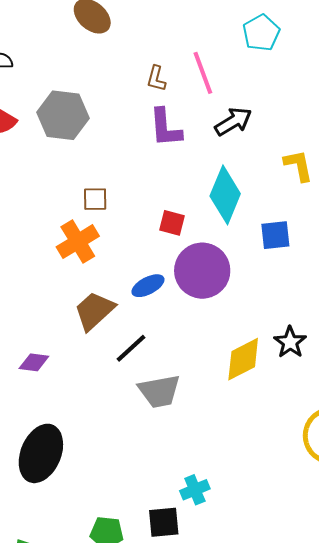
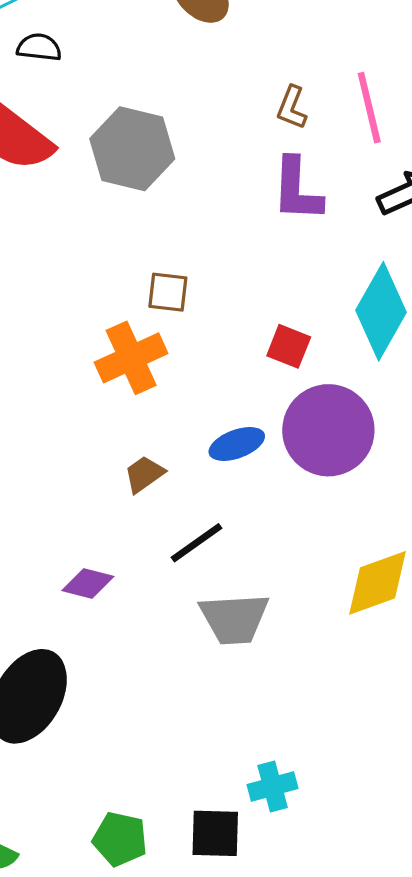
brown trapezoid: (94, 311) -> (144, 474), size x0.6
purple diamond: (34, 362) -> (88, 584), moved

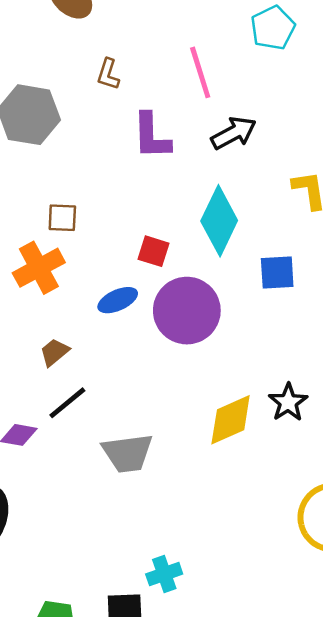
brown L-shape: (292, 108) -> (108, 74), moved
blue ellipse: (237, 444) -> (118, 300), moved
black line: (196, 543) -> (67, 403), moved

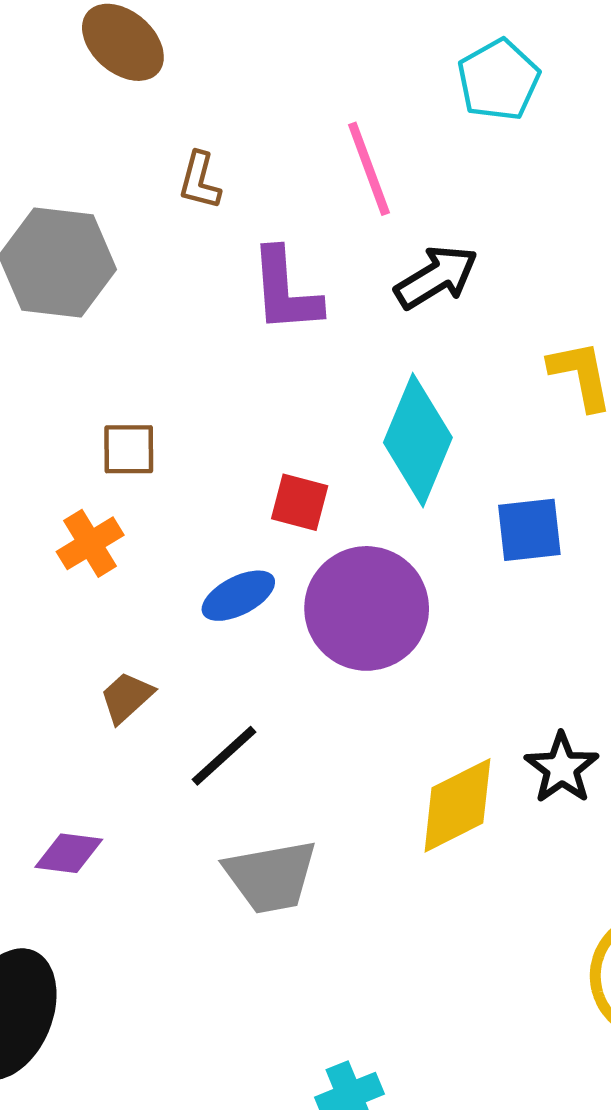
orange cross: (39, 268) -> (90, 543), size x0.7
black line: (67, 403) -> (224, 756), moved

